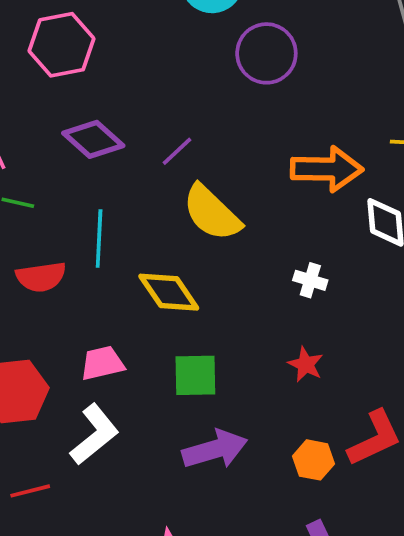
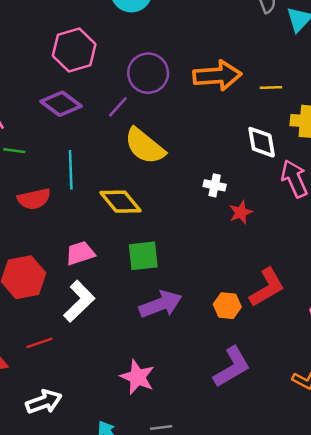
pink hexagon: (62, 45) -> (74, 50), moved
purple circle: (266, 53) -> (148, 73), moved
orange arrow: (327, 169) -> (217, 76), moved
red star: (306, 364) -> (241, 212), moved, turned 30

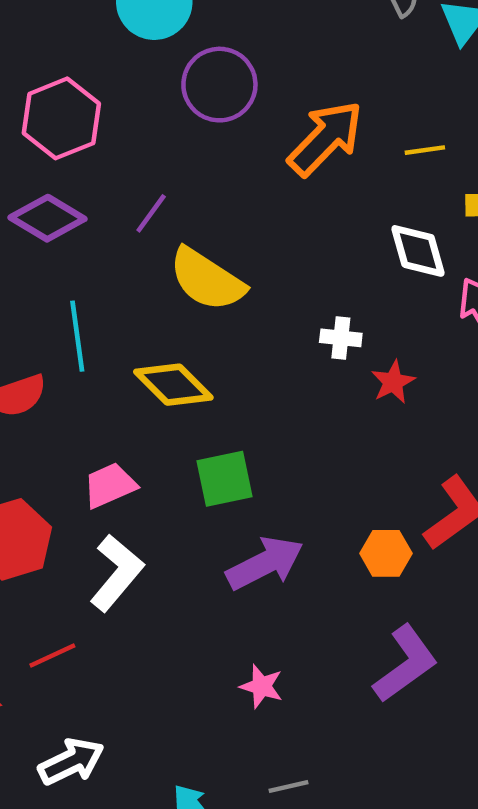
purple circle: (148, 73) -> (219, 85), moved
orange arrow: (217, 76) -> (325, 138), turned -36
pink star: (137, 377) -> (261, 686), moved, size x0.7

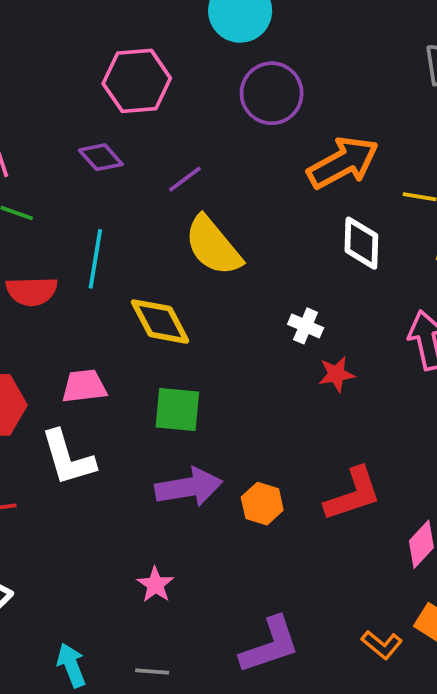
purple diamond: (47, 218) -> (101, 157), size x0.7
white diamond: (418, 251) -> (361, 243), moved
orange hexagon: (386, 553) -> (262, 504), moved
white L-shape: (117, 573) -> (68, 458), turned 106
purple L-shape: (405, 664) -> (270, 645), moved

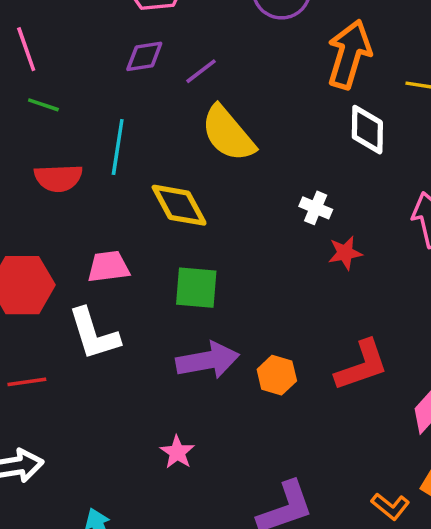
purple diamond: (101, 157) -> (144, 56), moved, turned -57
orange arrow: (343, 163) -> (349, 54), turned -44

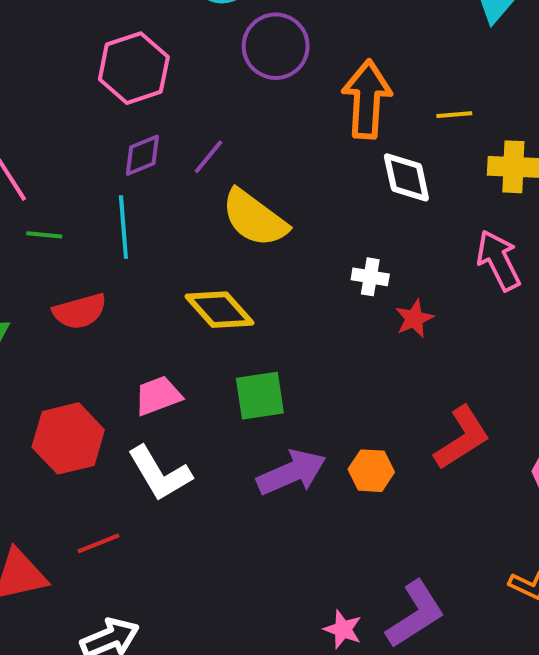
cyan line: (118, 147) -> (123, 227), moved
pink star: (177, 452) -> (343, 629), moved

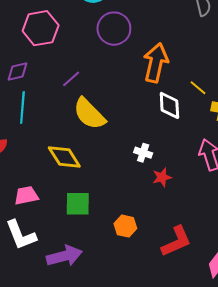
yellow line: (454, 115) -> (198, 88), moved, turned 36
purple diamond: (142, 155) -> (18, 72), moved
orange hexagon: (371, 471) -> (125, 226), moved
purple arrow: (291, 472) -> (64, 256), moved

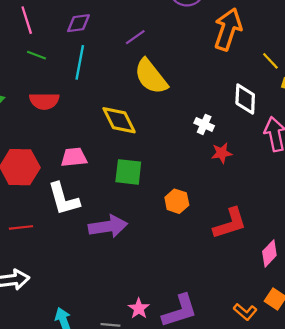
white diamond: (169, 105) -> (245, 99), moved

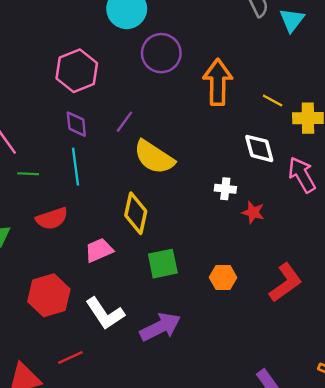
purple diamond: (79, 23) -> (76, 124), moved, turned -70
yellow diamond: (119, 120) -> (136, 213), turned 57
red star: (222, 153) -> (253, 212), turned -30
pink trapezoid: (74, 157) -> (99, 250), moved

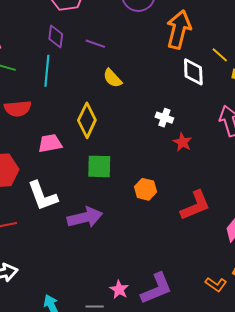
purple line: (124, 122) -> (95, 44), turned 60
white diamond: (259, 148) -> (193, 72), moved
yellow semicircle: (154, 157) -> (112, 78), size x0.6

